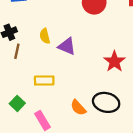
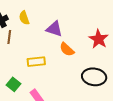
yellow semicircle: (45, 36) -> (24, 18), moved
orange semicircle: (78, 108) -> (67, 49), moved

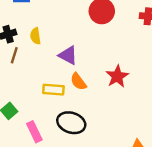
yellow rectangle: (36, 62) -> (53, 90), moved
black ellipse: (94, 77) -> (71, 123), moved

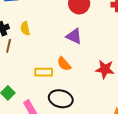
purple triangle: (68, 55) -> (74, 36), moved
red star: (117, 76) -> (105, 69), moved, turned -30

